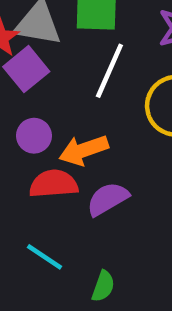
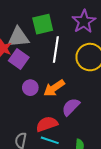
red semicircle: (54, 184) -> (47, 124), moved

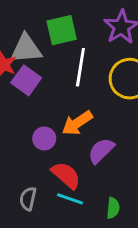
purple circle: (30, 88) -> (44, 138), moved
red semicircle: (47, 124) -> (66, 175), turned 60

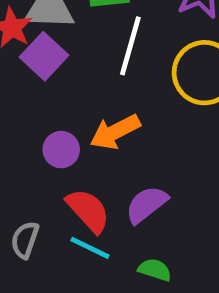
purple semicircle: (101, 151) -> (146, 204), moved
green semicircle: (113, 208) -> (155, 270), turned -84

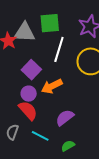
purple square: (44, 56) -> (31, 70), moved
red semicircle: (88, 211) -> (28, 111), moved
green semicircle: (155, 270) -> (68, 146), turned -48

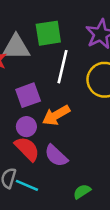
purple square: (31, 70) -> (28, 95), turned 30
purple semicircle: (65, 118) -> (56, 156), moved, turned -96
cyan line: (40, 136) -> (27, 185), moved

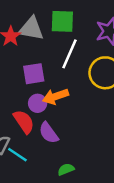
purple circle: (26, 127) -> (38, 103), moved

